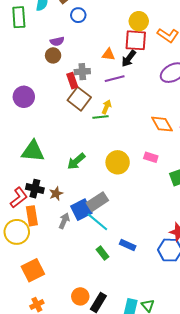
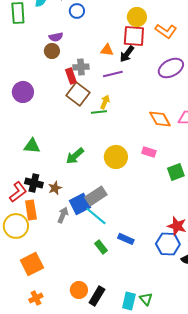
green triangle: (33, 151) -> (32, 146), size x0.7

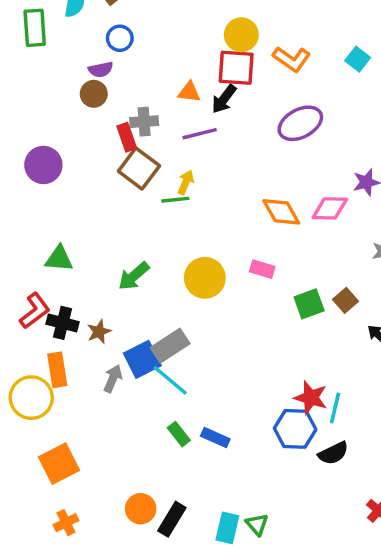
blue circle: (77, 11) -> (120, 38), moved
red L-shape: (18, 192) -> (35, 311), moved
blue rectangle: (126, 239) -> (215, 438), moved

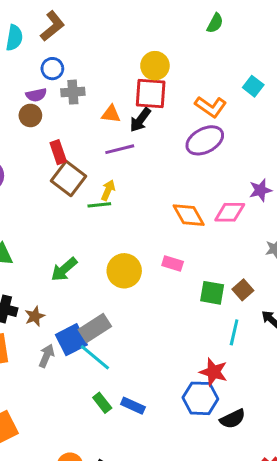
orange L-shape: (292, 59) -> (211, 107), moved
gray cross: (144, 122) -> (73, 92), moved
green square: (309, 304) -> (212, 293), turned 30
cyan line: (335, 408) -> (234, 332), moved

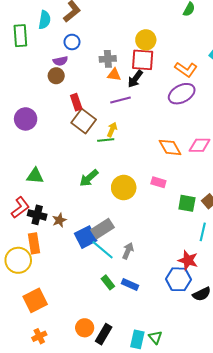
gray cross: (73, 92) -> (108, 59), moved
green arrow: (64, 269) -> (89, 178), moved
gray arrow: (47, 356) -> (128, 251), moved

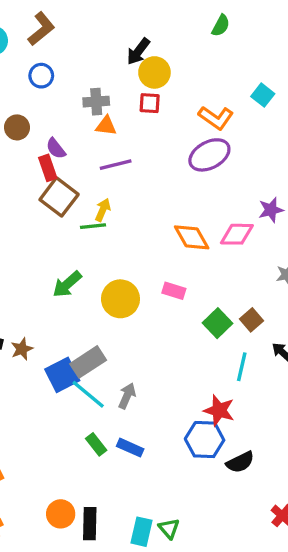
red square: (143, 60) -> (150, 103), size x0.6
purple semicircle: (60, 61) -> (56, 148), moved, turned 64
black arrow: (135, 79) -> (138, 51), moved
green square: (187, 203) -> (218, 323), turned 36
black rectangle: (104, 334) -> (90, 524), turned -30

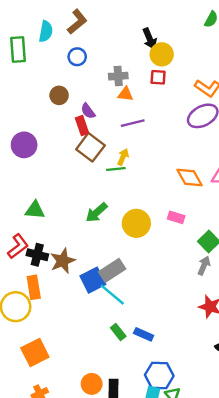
black arrow: (138, 51) -> (150, 39), turned -60
brown star: (22, 349) -> (63, 261), size x1.5
gray arrow: (127, 396) -> (204, 266), moved
blue hexagon: (205, 440) -> (159, 375), moved

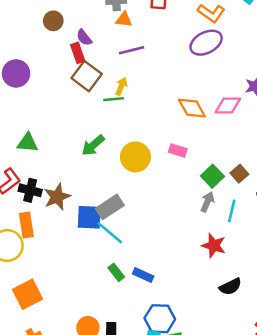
blue square: (93, 280) -> (89, 217), turned 30

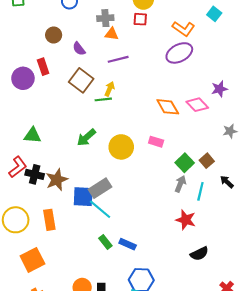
red rectangle: (78, 53) -> (43, 67), moved
pink diamond: (228, 106) -> (197, 105), turned 45
orange rectangle: (26, 225) -> (49, 220), moved

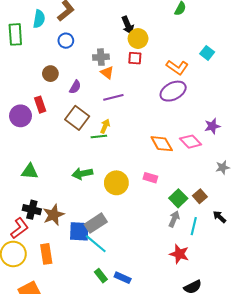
orange triangle: (112, 34) -> (107, 73), turned 32
purple semicircle: (79, 49) -> (75, 87), turned -112
green arrow: (86, 137) -> (82, 174), turned 30
red L-shape: (18, 167) -> (19, 228), moved

